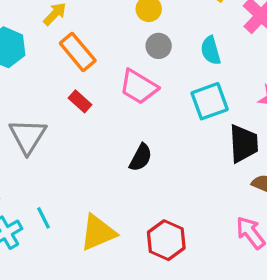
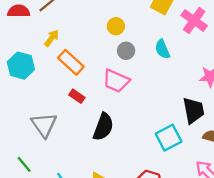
cyan square: (210, 101) -> (169, 138), moved
black semicircle: (141, 158) -> (103, 127), moved, size x1.4

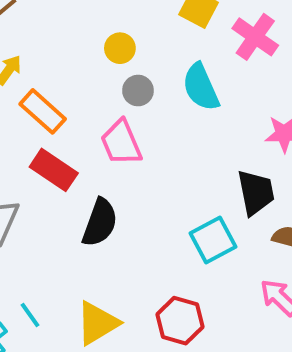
cyan semicircle: (162, 49) -> (201, 87), size x1.4
pink trapezoid: (116, 81) -> (121, 143), turned 44
red rectangle: (77, 96) -> (54, 170), size x1.6

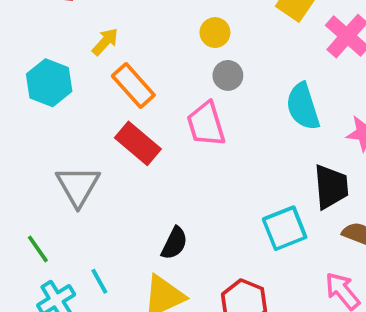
cyan semicircle: (201, 87) -> (303, 106), moved
black semicircle: (100, 223) -> (174, 243), moved, size x0.7

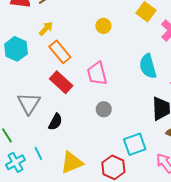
gray circle: (228, 75) -> (104, 109), moved
cyan square: (285, 228) -> (135, 144), moved
black semicircle: (174, 243) -> (55, 122), moved

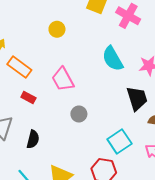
red rectangle: (61, 82) -> (28, 98), size x0.6

